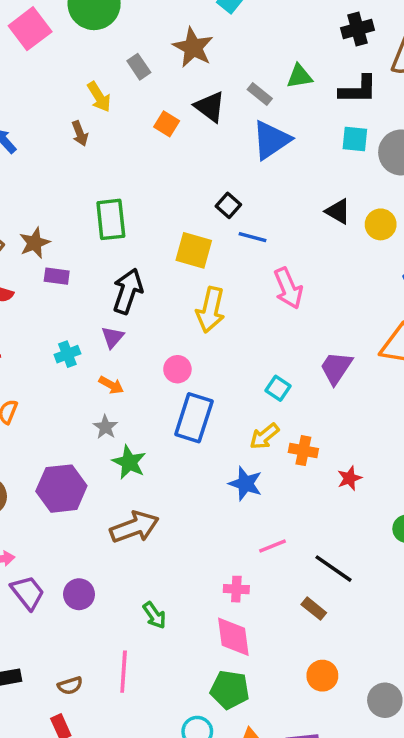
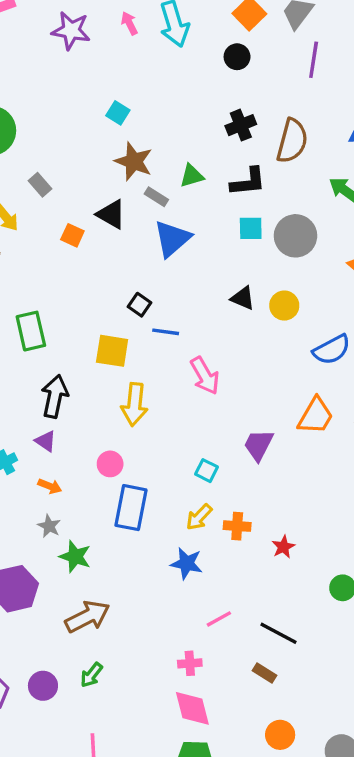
brown star: (193, 47) -> (134, 161), moved
purple triangle: (112, 337) -> (46, 441), turned -30
green arrow: (154, 615) -> (91, 675), moved, turned 80

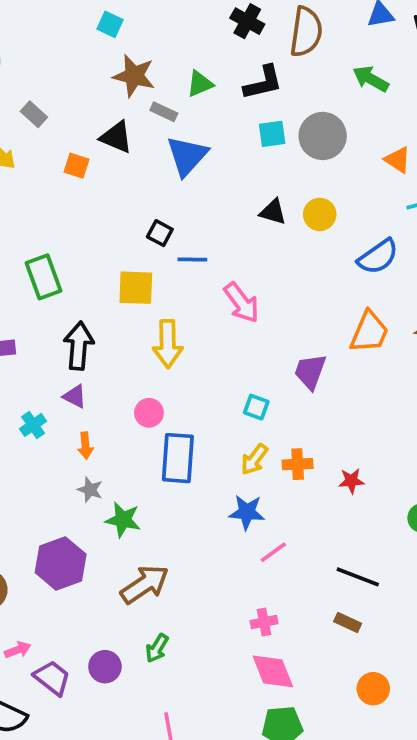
black cross: (241, 125) -> (247, 21), turned -32
orange arrow: (50, 486) -> (85, 446), turned 70
red star: (283, 547) -> (351, 481), turned 30
pink line: (219, 619) -> (273, 552), moved

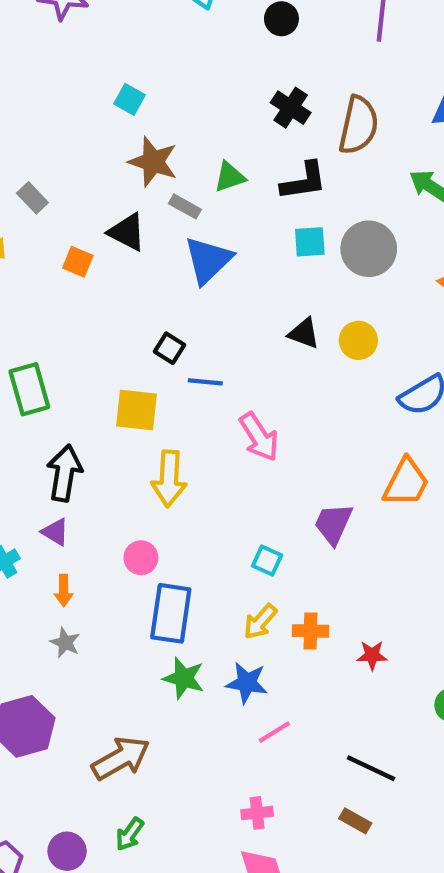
green star: (123, 520) -> (184, 678), moved

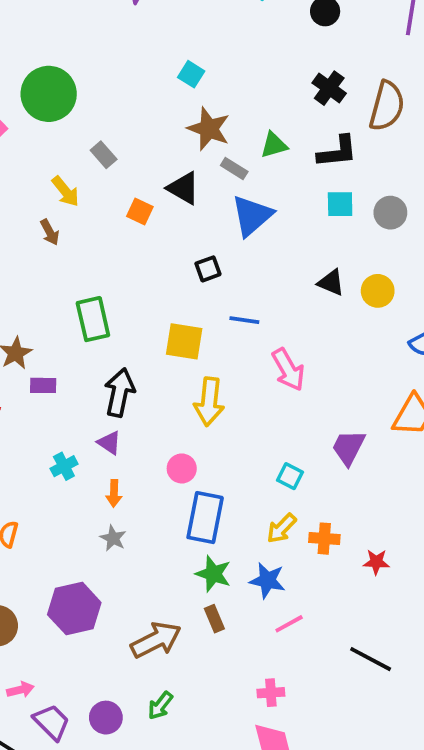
gray circle: (369, 249) -> (390, 213), size x0.7
black square: (169, 348) -> (208, 269), moved, turned 35
brown rectangle: (355, 821) -> (214, 619), moved, turned 35

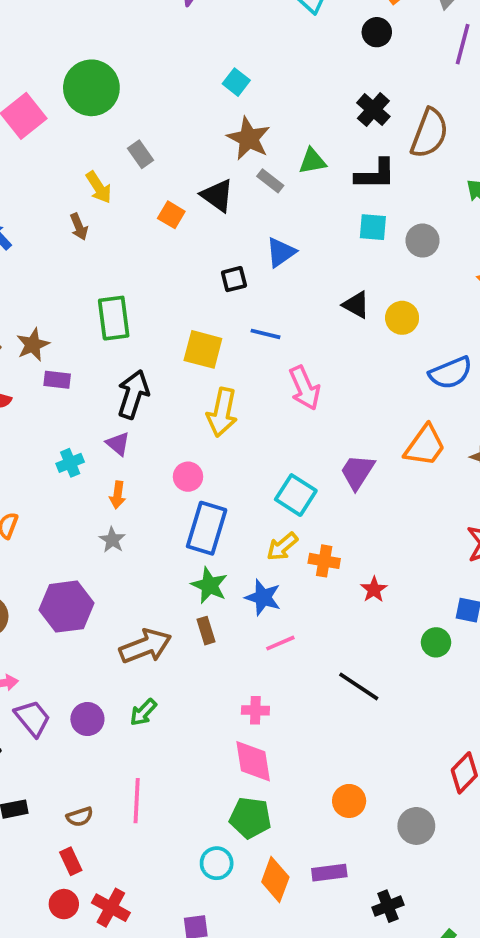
blue triangle: (252, 216) -> (281, 252), moved, size x0.7
cyan square: (290, 476) -> (296, 495), size x1.5
red star: (376, 562) -> (374, 590), turned 30

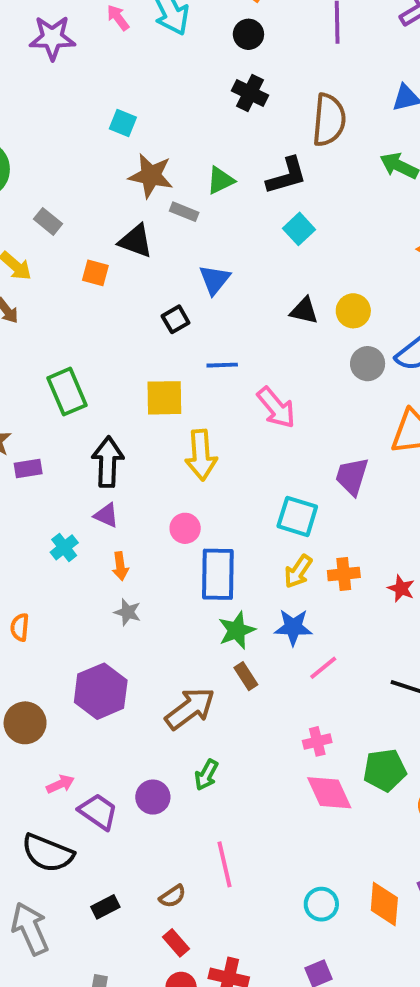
black cross: (373, 110) -> (250, 93), moved
cyan square: (373, 227) -> (299, 229), turned -32
gray circle: (423, 241) -> (368, 364), moved
green star: (209, 585) -> (237, 630), turned -30
green pentagon: (250, 818) -> (385, 770), moved

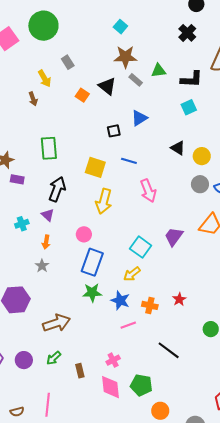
brown star: (151, 176) -> (125, 57), turned -30
orange cross: (344, 574) -> (150, 305), moved
brown rectangle: (246, 676) -> (80, 371), moved
pink cross: (317, 741) -> (113, 360), turned -32

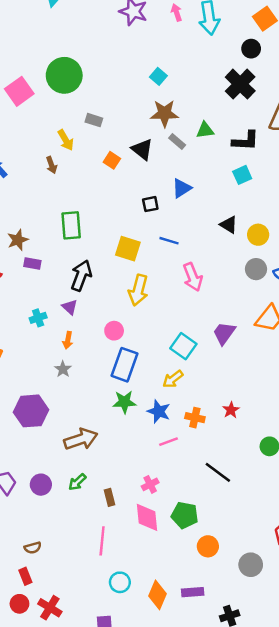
black cross: (187, 33) -> (240, 84), size x1.4
gray rectangle: (68, 62) -> (94, 120), turned -40
pink line: (48, 405) -> (102, 541), moved

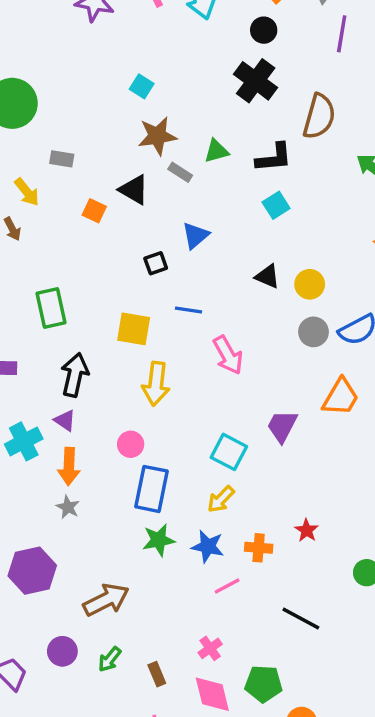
cyan cross: (38, 318) -> (24, 441), size x1.5
orange arrow: (68, 340) -> (69, 466), size x1.5
purple circle: (41, 485) -> (62, 651), moved

